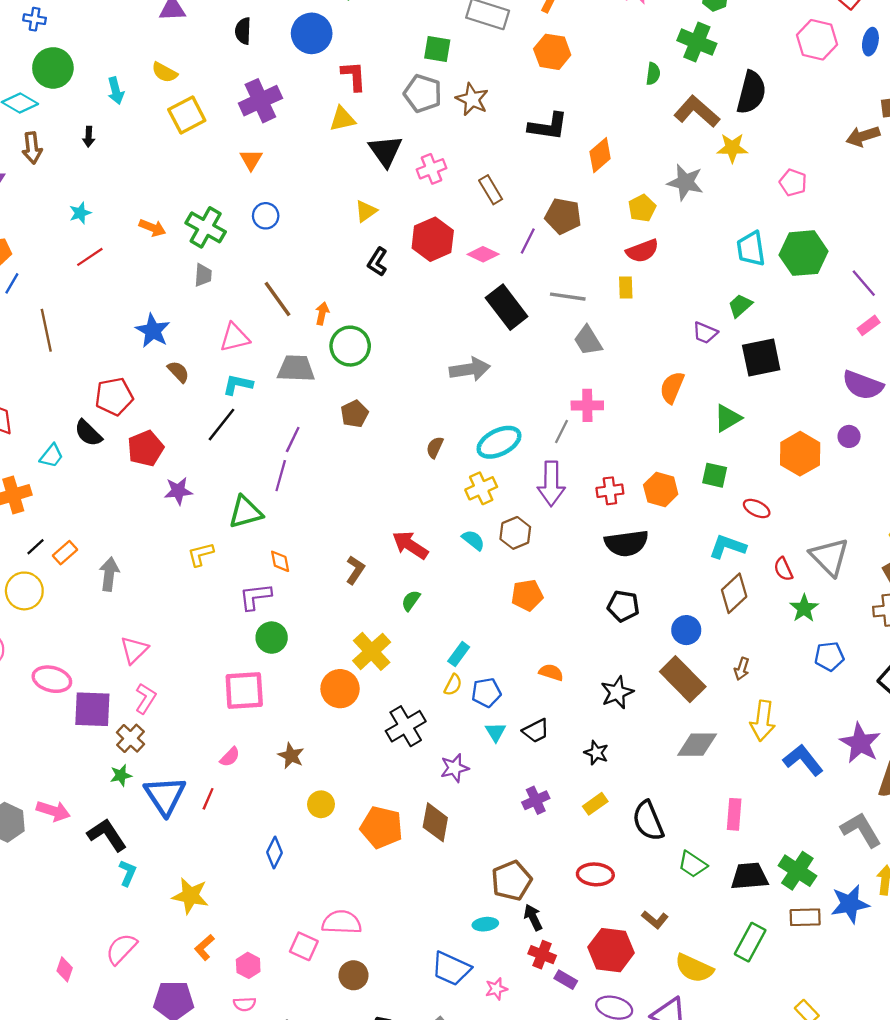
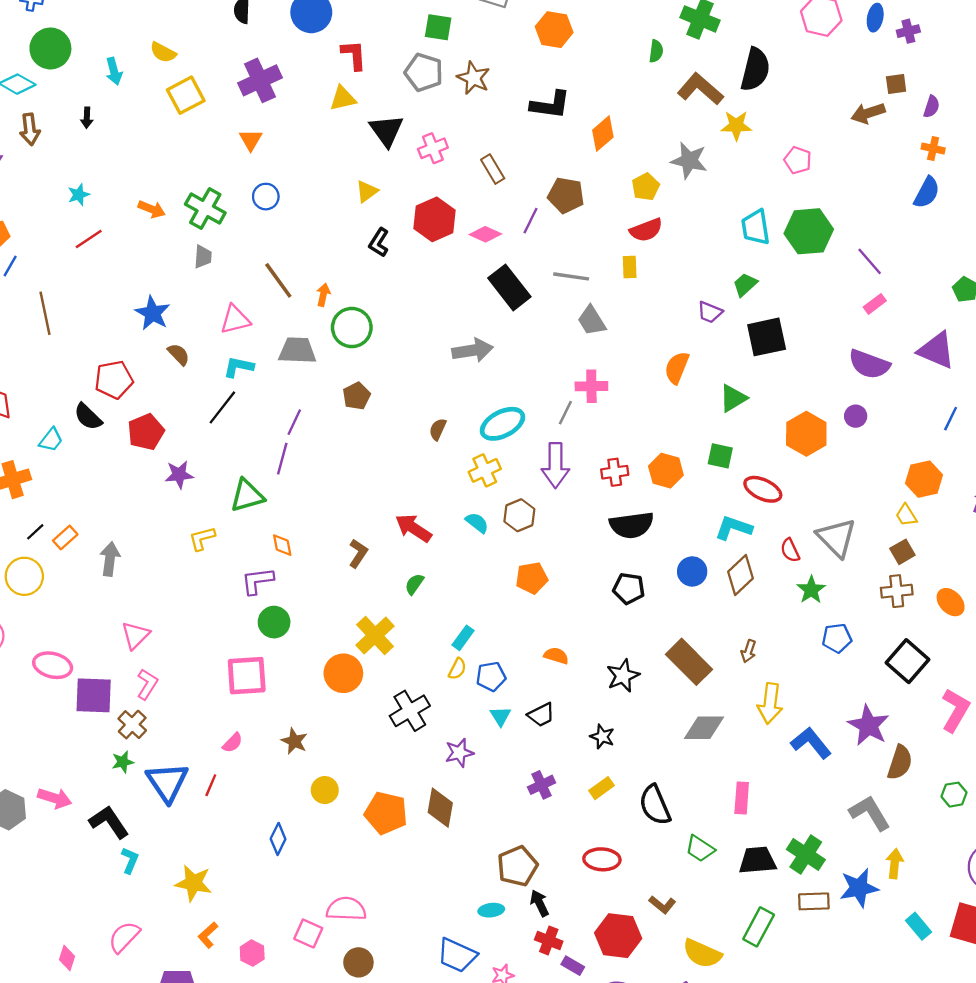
red ellipse: (757, 508) -> (763, 489), size x1.4
blue circle: (686, 630) -> (692, 571), moved

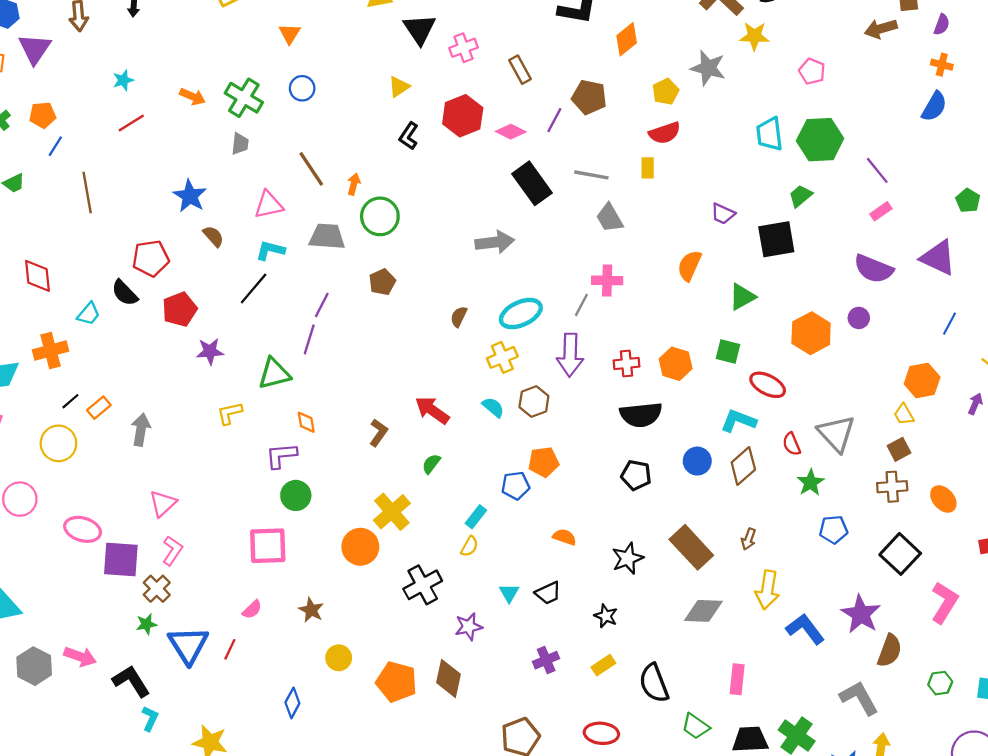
green trapezoid: (745, 285) -> (800, 196), moved
blue pentagon: (491, 676) -> (516, 486), moved

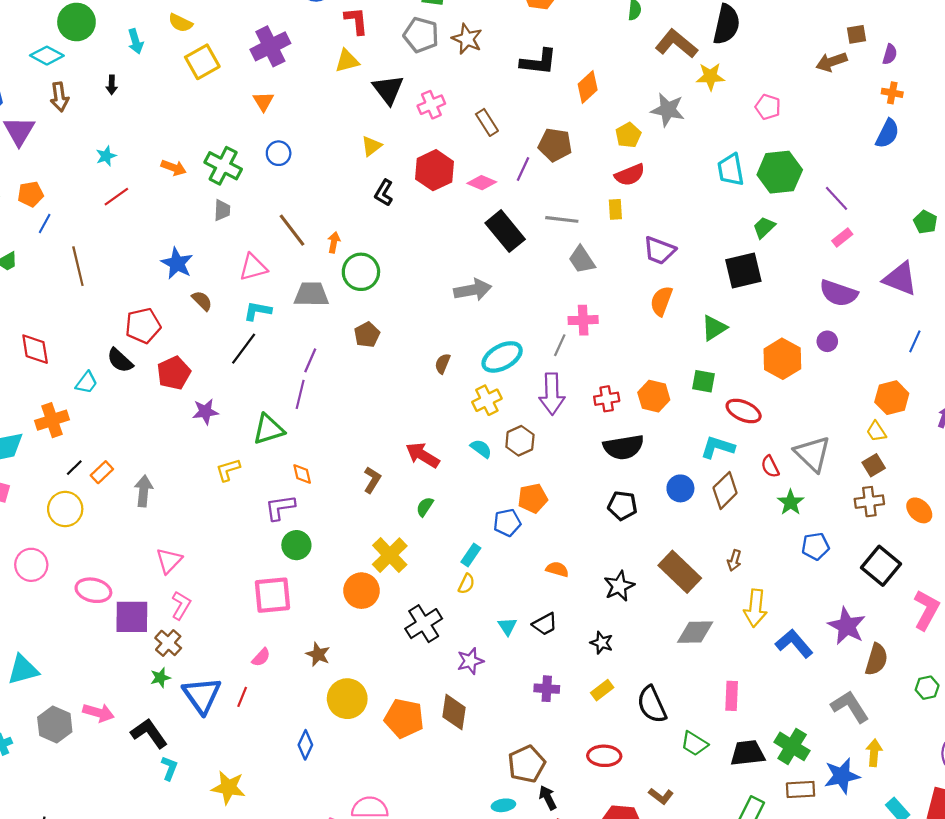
purple trapezoid: (723, 214) -> (659, 250), moved, size x1.4
yellow circle: (339, 658) -> (347, 699), size x1.6
purple cross: (546, 660) -> (547, 689), turned 30

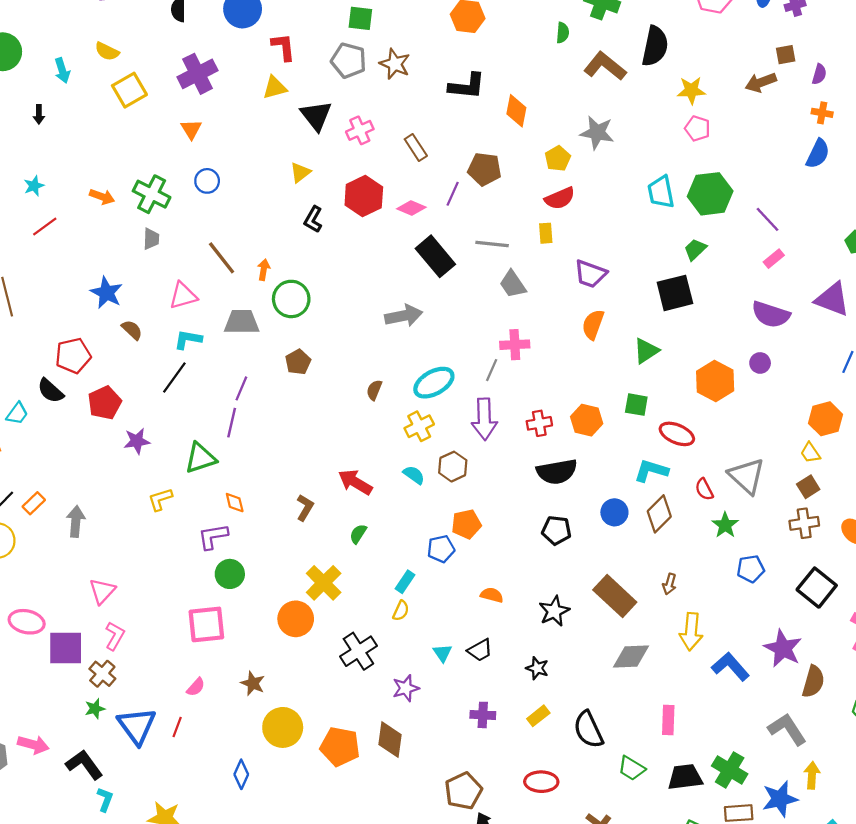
yellow star: (710, 76) -> (691, 90), moved
orange diamond: (588, 87) -> (516, 111), turned -36

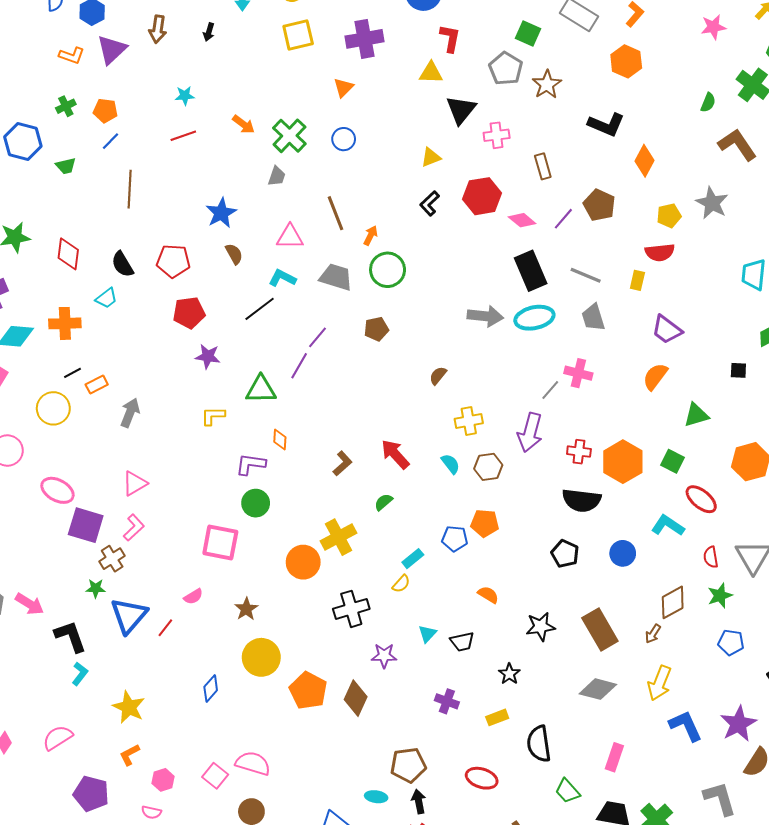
black square: (675, 293) -> (738, 370), size x0.5
cyan ellipse: (434, 383) -> (534, 318), moved
black semicircle: (50, 391) -> (122, 264), moved
orange hexagon: (587, 420) -> (623, 462), size x1.4
brown diamond: (659, 514) -> (673, 602), moved

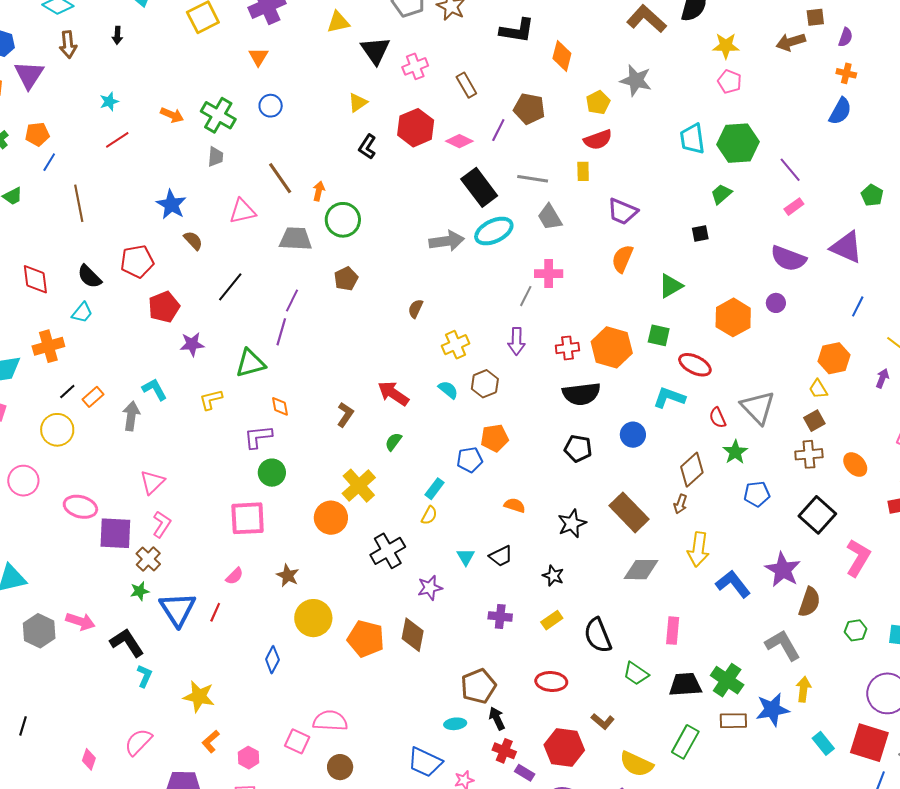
cyan L-shape: (282, 278) -> (155, 389), moved, turned 48
purple arrow: (530, 432) -> (517, 341), size x0.7

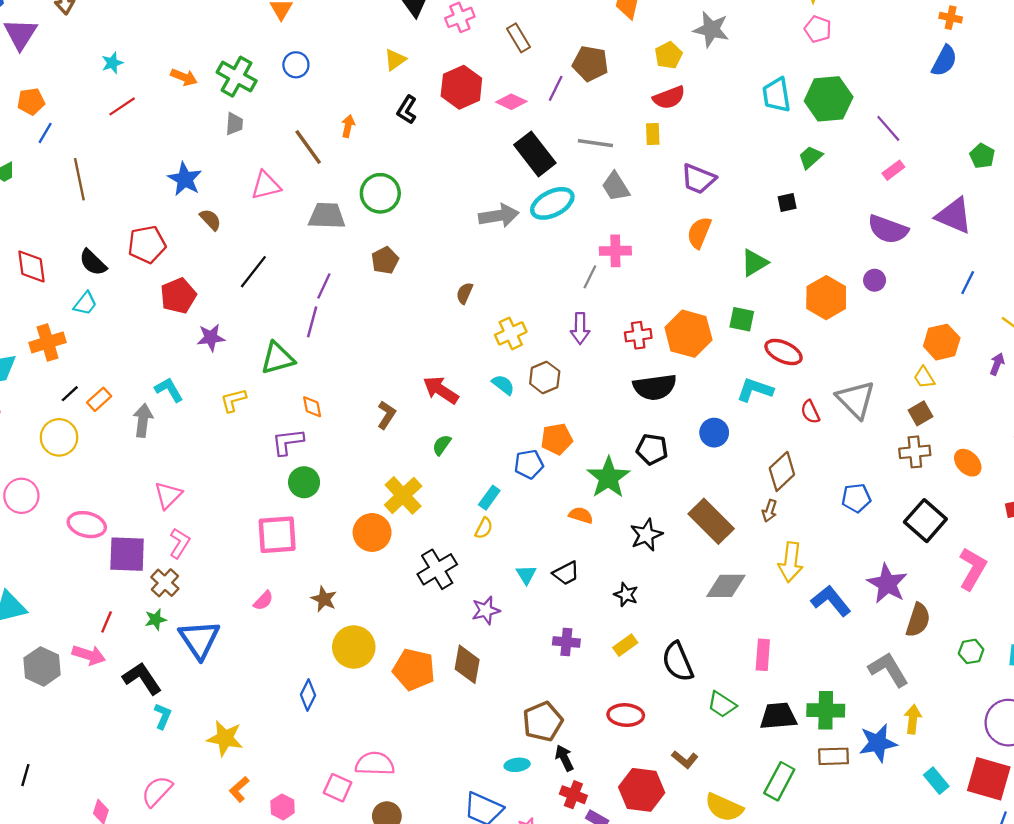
orange arrow: (319, 191) -> (348, 126), moved
green star: (735, 452) -> (608, 478), moved, size x1.5
red line: (215, 612) -> (107, 622), moved
green cross: (727, 680) -> (826, 710), turned -32

